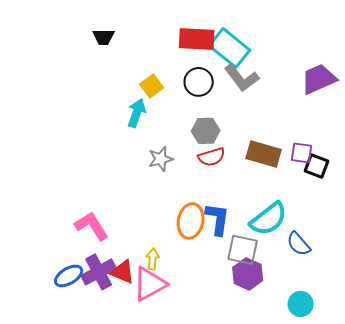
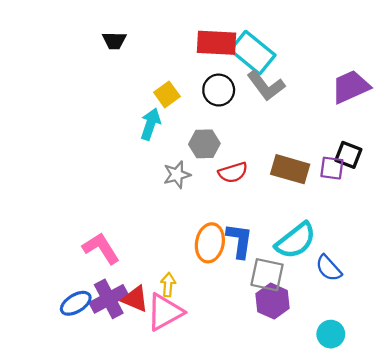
gray hexagon: (206, 131) -> (204, 144), moved
black square: (317, 166) -> (348, 155), moved

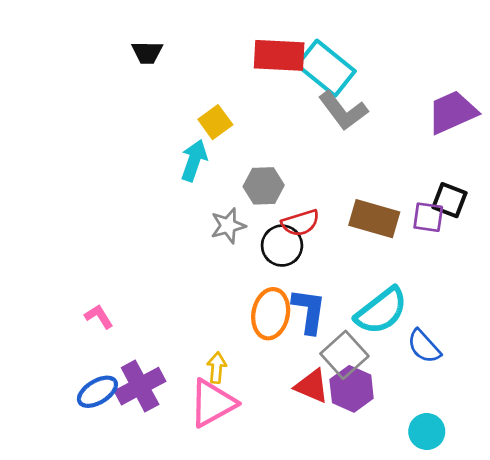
black circle: (219, 90) -> (282, 246), moved
pink L-shape: (101, 248) -> (99, 317), moved, size x0.6
gray square: (267, 275) -> (344, 355), turned 36
red triangle: (135, 299) -> (312, 386), moved

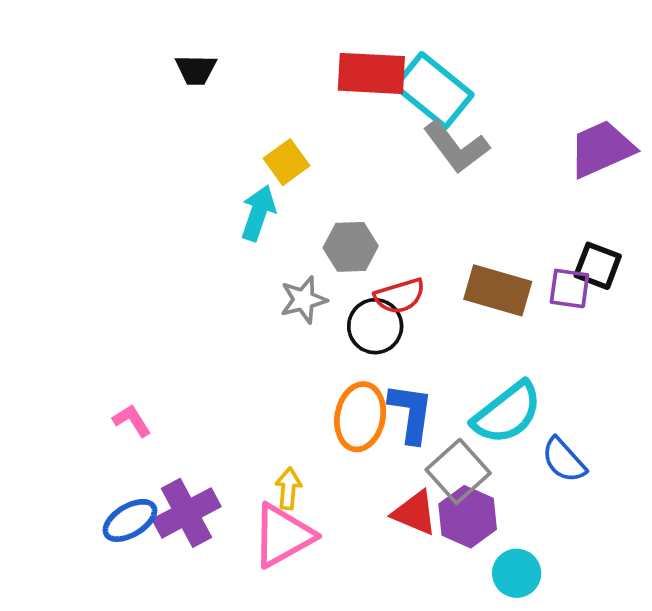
cyan circle: (427, 431) -> (517, 573), moved

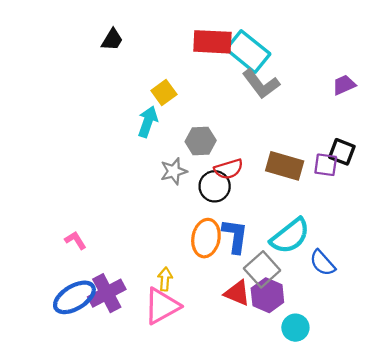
black trapezoid: (196, 70) -> (112, 40), turned -60
purple trapezoid: (601, 149) -> (344, 85), size x0.6
blue ellipse: (130, 520) -> (74, 297), size x1.4

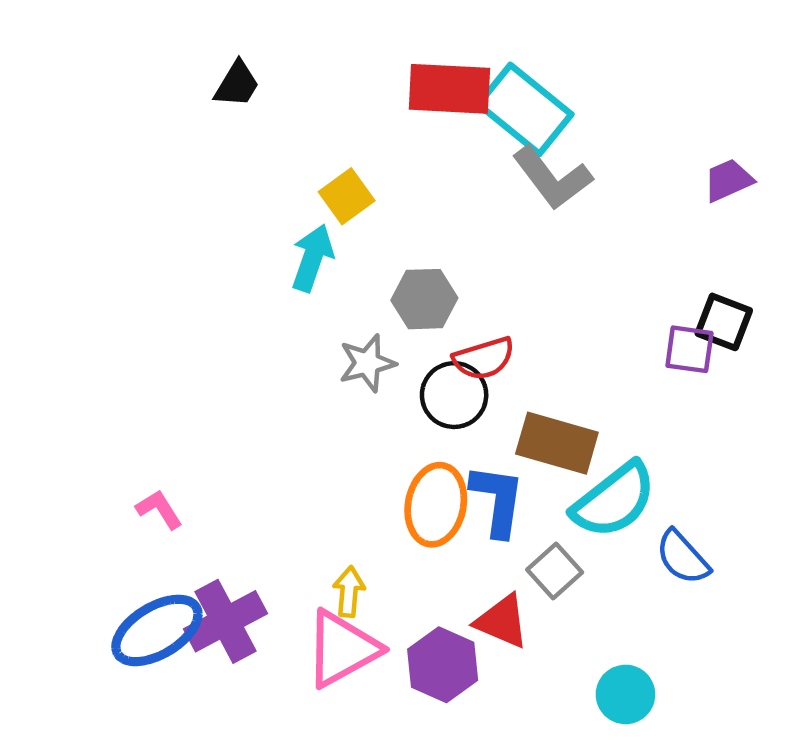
brown rectangle: (285, 166) -> (557, 443), moved
gray square: (262, 269) -> (555, 571), size x0.7
purple hexagon: (267, 295) -> (443, 665), moved

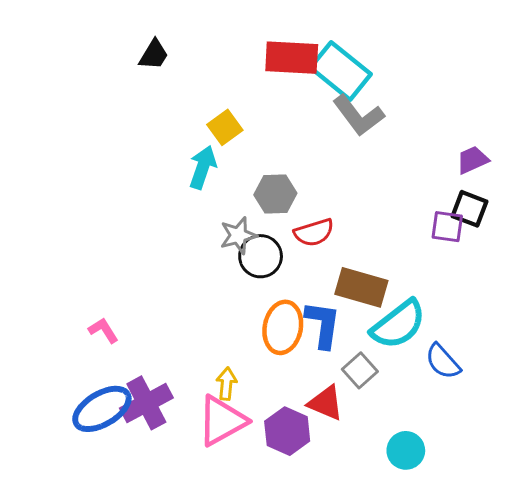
purple trapezoid: (728, 180) -> (472, 160), moved
black circle: (454, 395) -> (261, 256), moved

